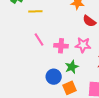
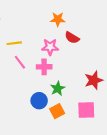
yellow line: (35, 11) -> (14, 43), moved
pink star: (83, 45) -> (50, 47), moved

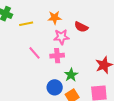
orange star: (58, 19) -> (55, 18), moved
yellow line: (14, 43) -> (26, 24), moved

